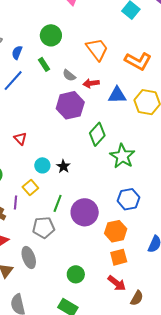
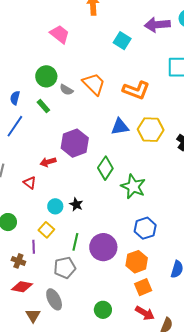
gray semicircle: (69, 75) -> (66, 90), moved
red arrow: (91, 83) -> (48, 162), moved

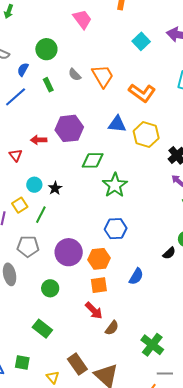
green circle: (46, 76) -> (46, 49), moved
green diamond: (105, 168) -> (93, 160), turned 40
green line: (75, 242) -> (41, 215), moved
purple circle: (103, 247) -> (69, 252), moved
green circle: (103, 310) -> (50, 288), moved

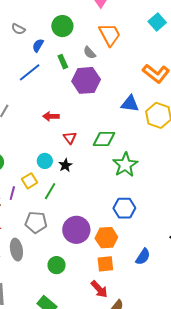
orange trapezoid: (103, 76) -> (110, 35), moved
purple hexagon: (69, 128) -> (86, 80), moved
red triangle: (16, 155) -> (70, 138), moved

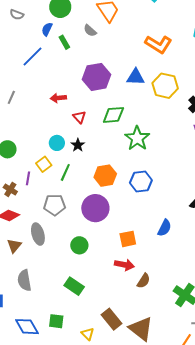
blue semicircle: (38, 45) -> (47, 29), moved
purple hexagon: (86, 80) -> (97, 77), moved
orange hexagon: (106, 238) -> (105, 176), moved
red arrow: (99, 289) -> (124, 265), turned -30

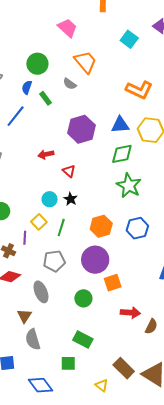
green diamond: (113, 115) -> (122, 154), moved
orange square: (128, 239) -> (113, 283), moved
brown triangle: (14, 246) -> (24, 316), moved
green square: (56, 321) -> (68, 363), moved

